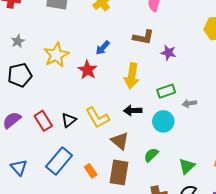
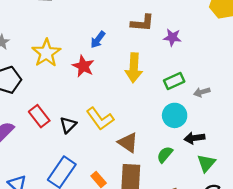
black arrow: (133, 111) -> (194, 138), moved
red rectangle: (43, 121) -> (39, 116), moved

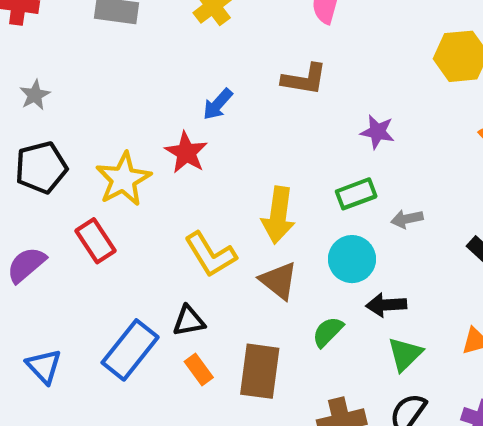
purple star: (172, 37) -> (377, 132), moved
yellow star: (46, 53) -> (123, 179), moved
yellow arrow: (134, 68) -> (278, 215), moved
black triangle: (68, 125) -> (189, 321), moved, turned 30
brown triangle: (128, 142) -> (279, 281), moved

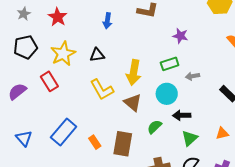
blue arrow: (218, 104) -> (107, 21), turned -35
red star: (186, 153) -> (58, 17), moved
black triangle: (189, 321) -> (97, 55), moved

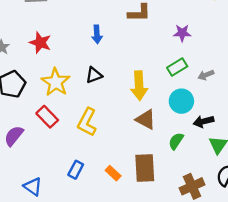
yellow L-shape: (102, 90) -> (87, 122), moved, turned 70
blue rectangle: (64, 132) -> (76, 170), size x0.6

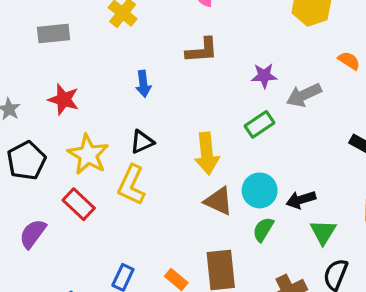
gray arrow: (206, 75) -> (304, 95), moved, size x1.5
cyan circle: (181, 101) -> (260, 190), moved
yellow L-shape: (87, 122) -> (131, 185), moved

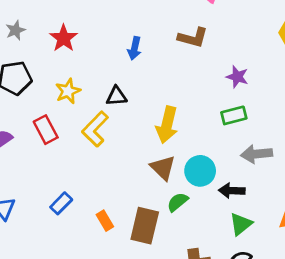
gray arrow: (304, 95) -> (257, 154), moved
green rectangle: (260, 124) -> (234, 115), moved
yellow star: (88, 155) -> (68, 91), size x0.7
green semicircle: (263, 229) -> (178, 202), moved

